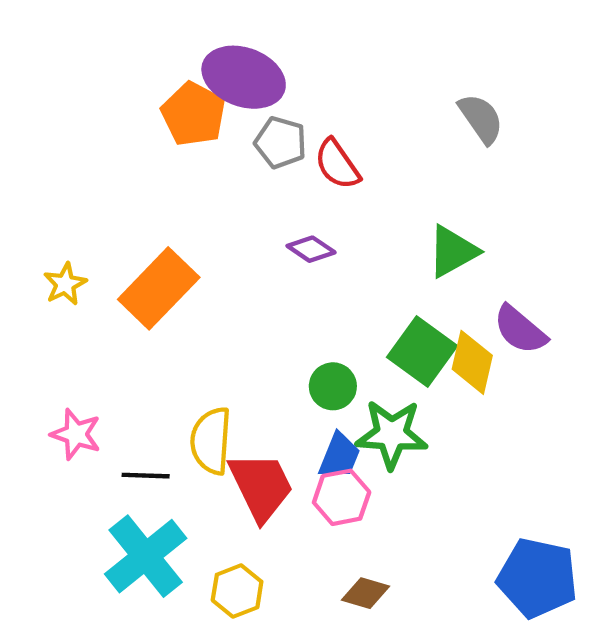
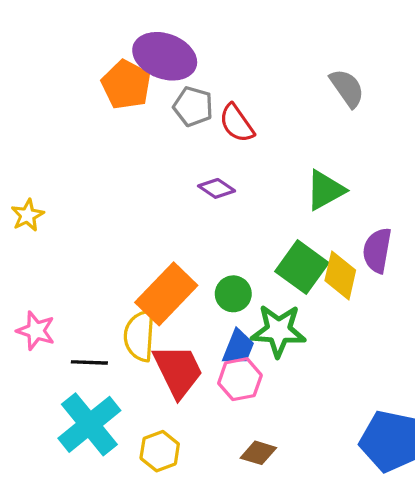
orange rectangle: (159, 288) -> (166, 294), moved
purple semicircle: (520, 330) -> (377, 250), turned 60

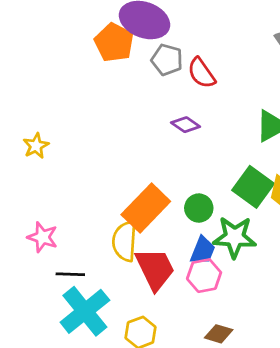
black line: (89, 362) -> (70, 274), moved

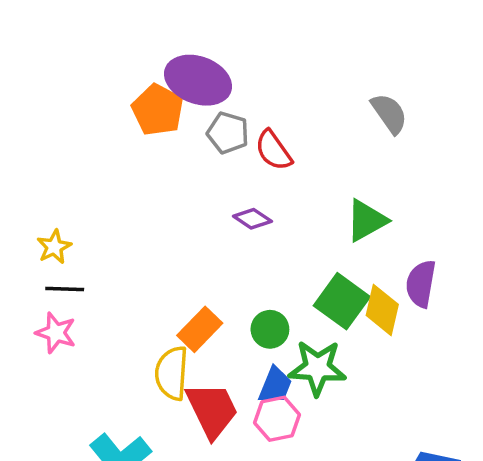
orange rectangle: (146, 208) -> (200, 329), size x0.7
pink star: (43, 237) -> (56, 333), moved
black line: (70, 274) -> (65, 289), moved

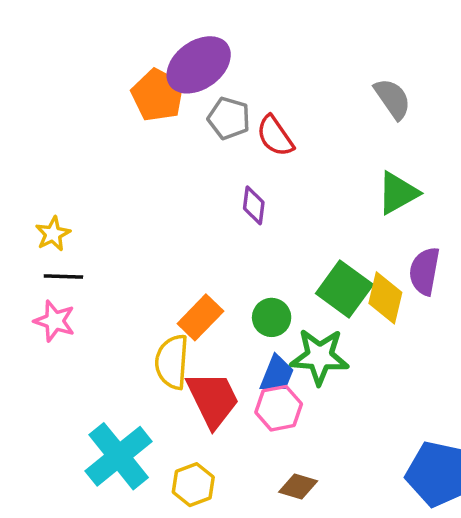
purple ellipse: (198, 80) -> (199, 65), turned -56
purple diamond: (252, 219) -> (254, 205), turned 63
green triangle: (366, 220) -> (398, 193), moved

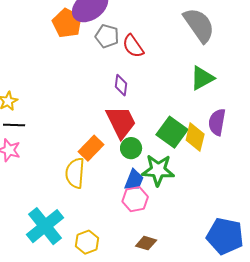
gray semicircle: (392, 99) -> (199, 25), size x1.5
red trapezoid: (213, 399) -> (121, 122), moved

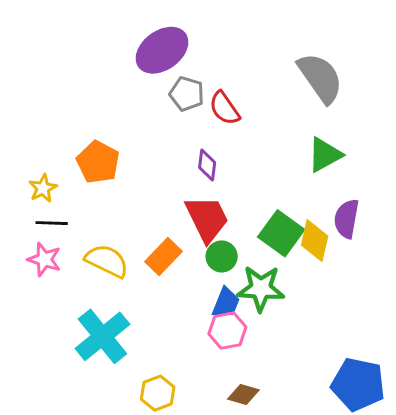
orange pentagon: (67, 23) -> (98, 162), moved
yellow semicircle: (75, 173) -> (107, 261), moved, turned 112
cyan cross: (45, 226) -> (102, 336), moved

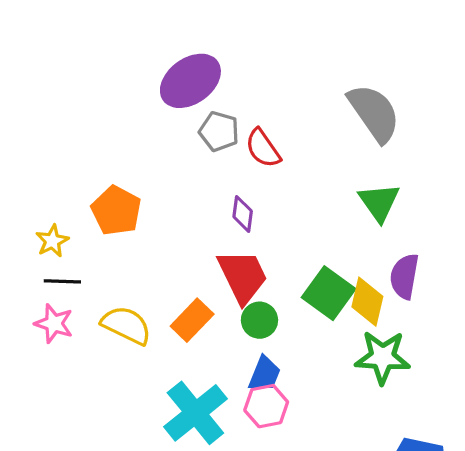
green triangle: (325, 155) -> (379, 202), turned -36
green star: (261, 288) -> (382, 357), moved
cyan cross: (102, 336) -> (195, 413), moved

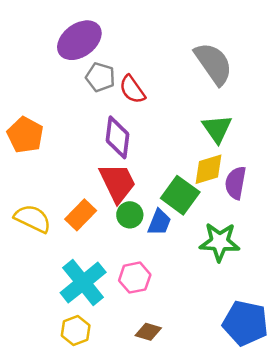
purple diamond: (243, 214) -> (117, 137), size x1.6
yellow diamond: (367, 302) -> (209, 169), moved, turned 60
blue trapezoid: (265, 374) -> (159, 222), moved

